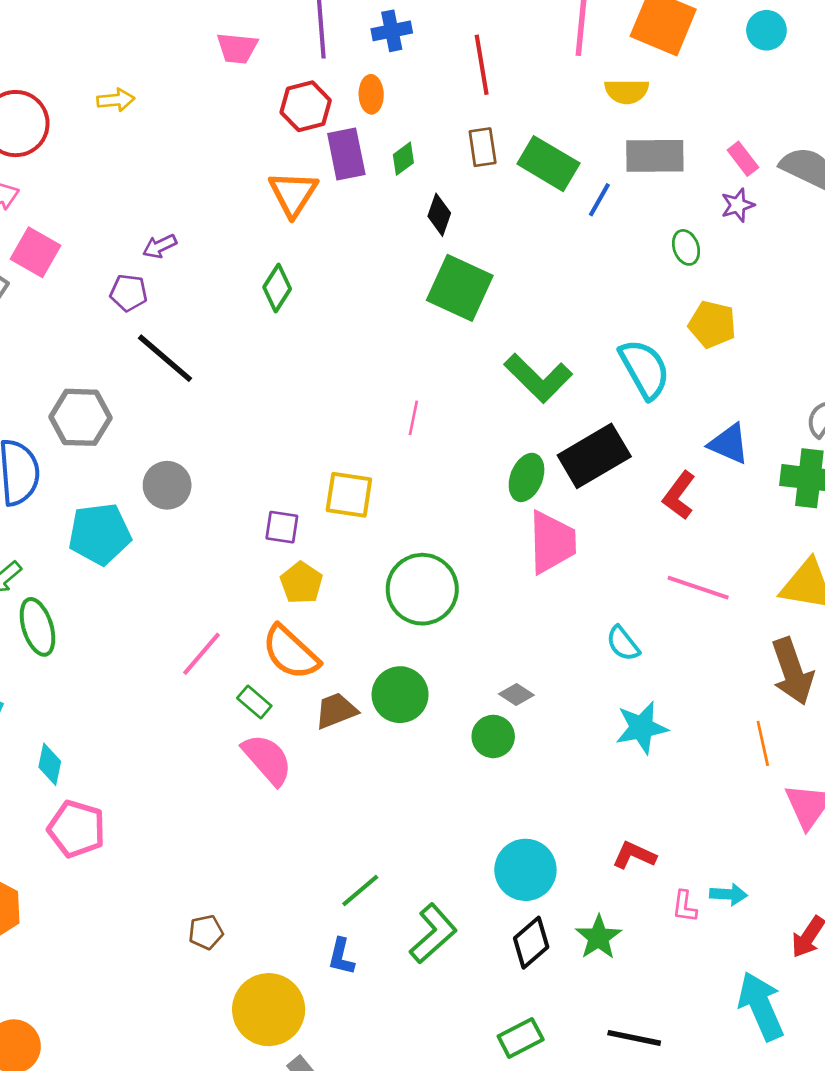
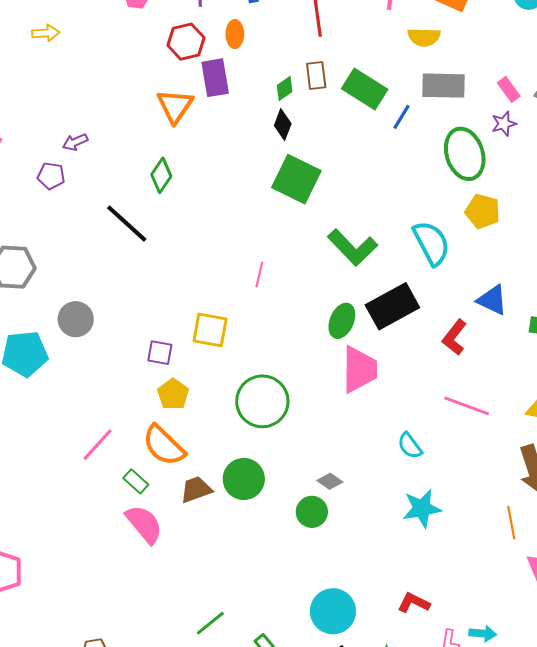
green diamond: (403, 159) -> (285, 89), moved
green ellipse: (686, 247) -> (465, 154), size x2.0
black line: (165, 358) -> (127, 224), moved

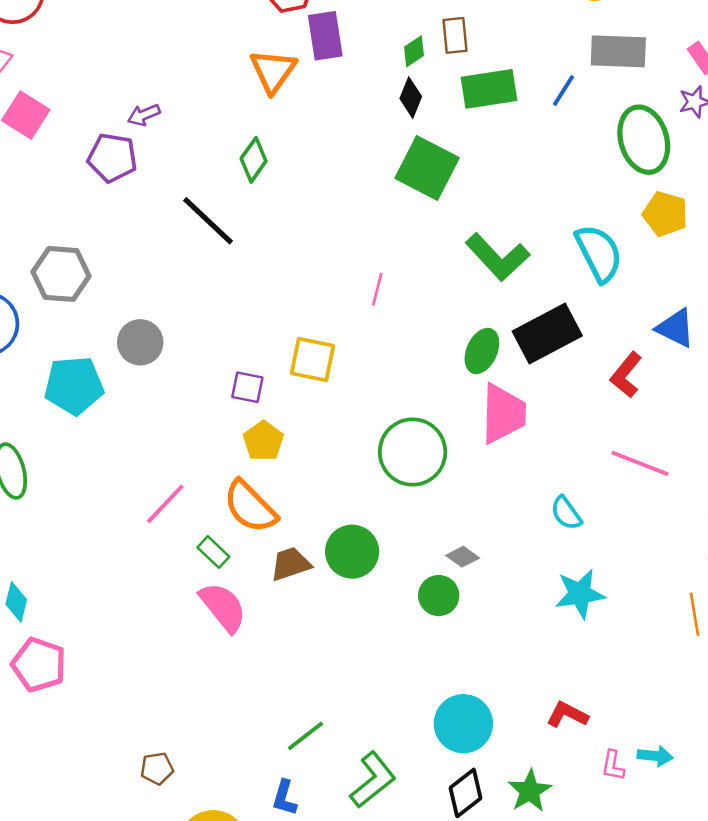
green rectangle: (365, 89) -> (489, 89), moved, turned -42
purple pentagon: (51, 176) -> (112, 158), size x1.4
green circle: (262, 401) -> (413, 452), moved

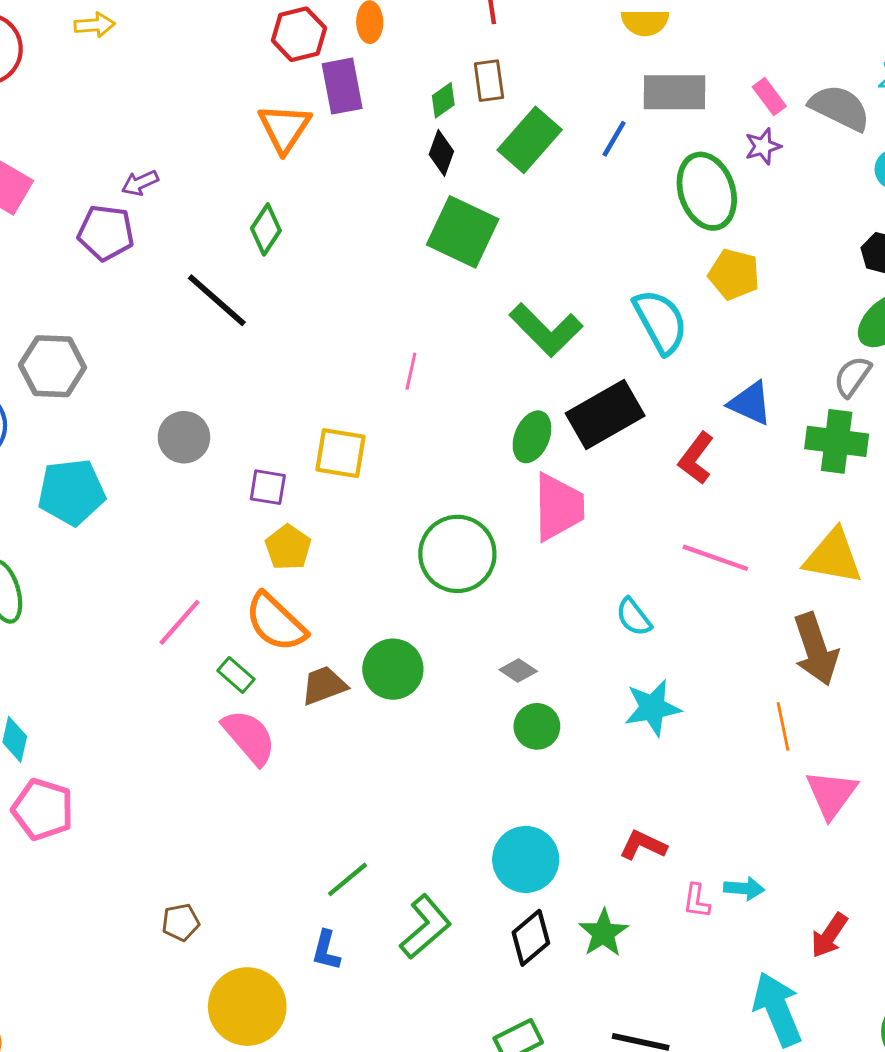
green rectangle: (489, 89) -> (530, 140), turned -38
gray circle: (140, 342) -> (184, 437), moved
green circle: (439, 596) -> (537, 726), moved

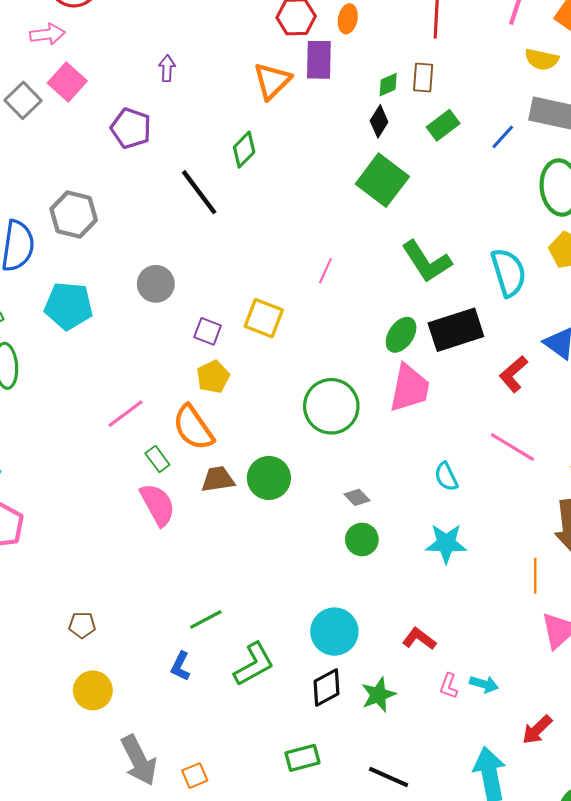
green rectangle: (530, 140) -> (443, 125), size x0.7
purple arrow: (140, 183) -> (167, 68), moved, turned 105
yellow circle: (247, 1007) -> (93, 690), moved, size x0.7

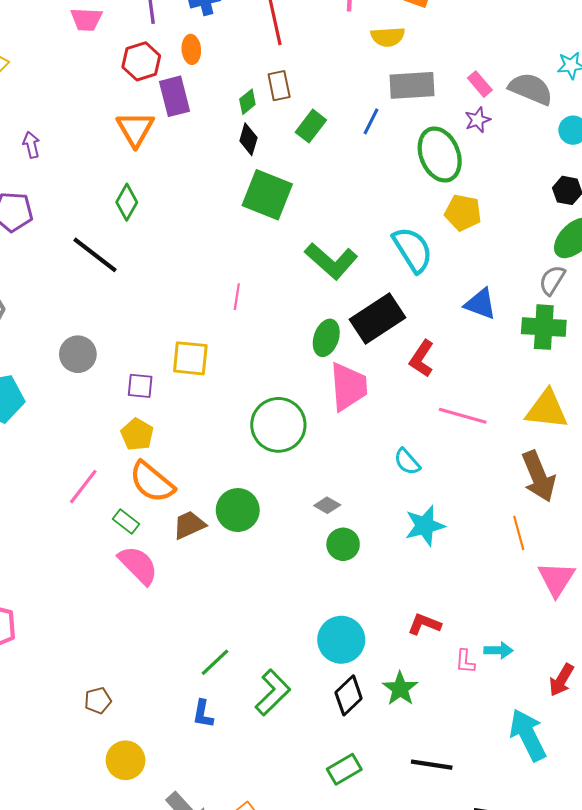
red L-shape: (513, 374) -> (422, 359), moved
yellow pentagon: (213, 377) -> (137, 434), moved

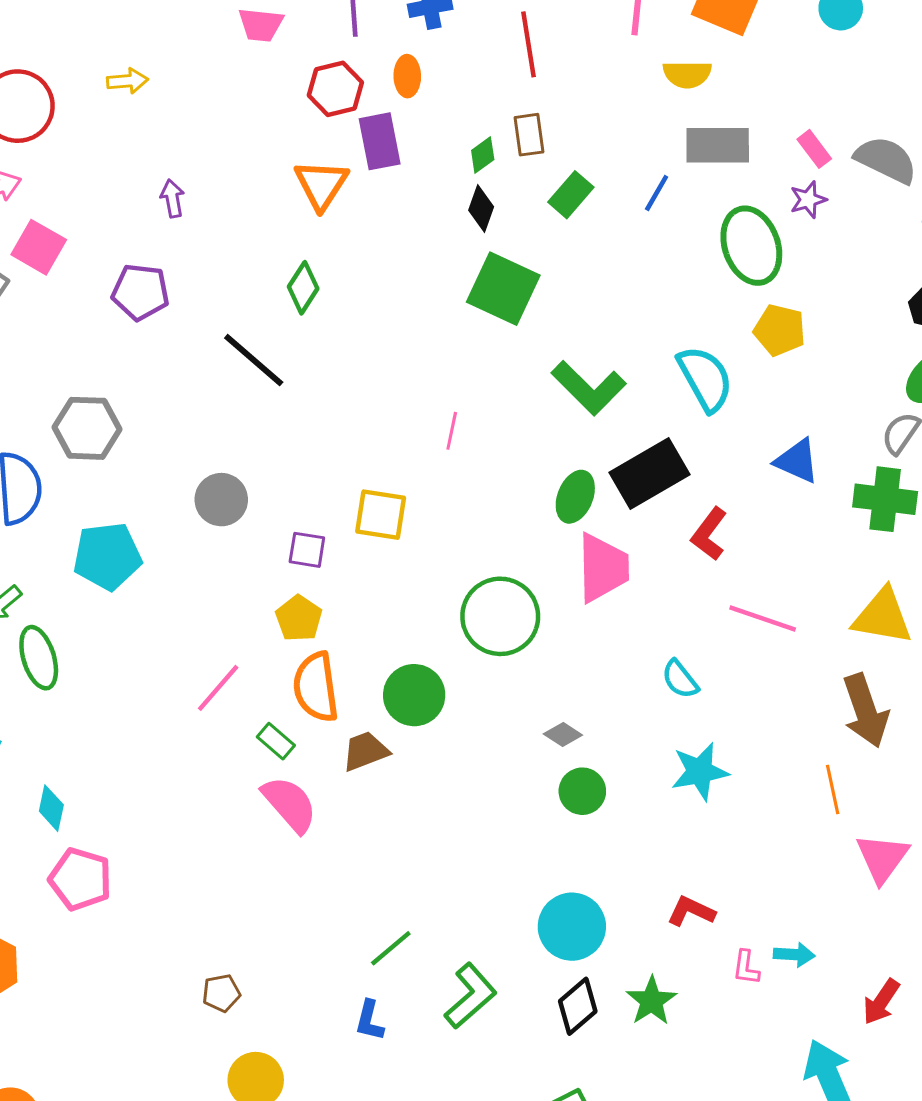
orange semicircle: (152, 482) -> (316, 687), turned 39
green circle: (238, 510) -> (414, 695), moved

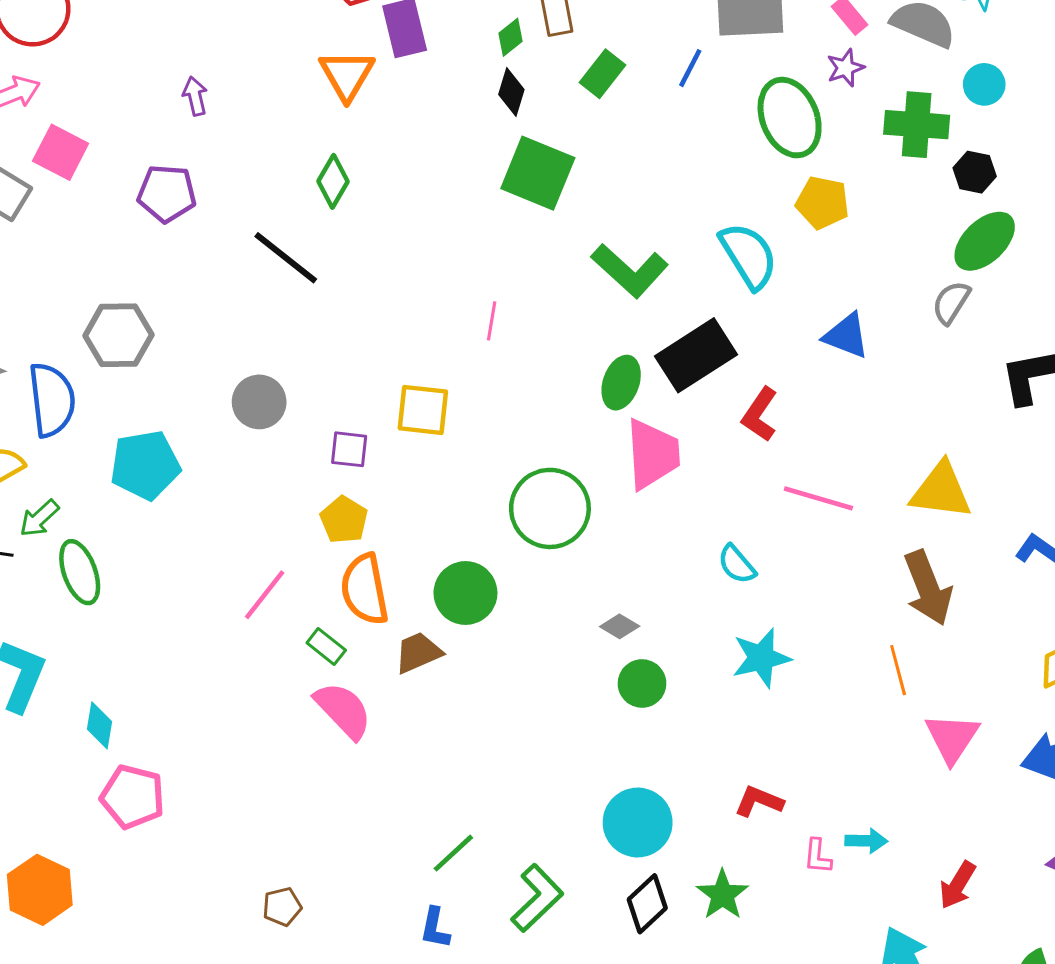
green cross: (885, 499) -> (917, 125), moved

